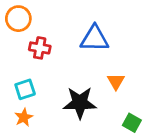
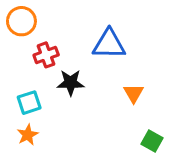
red cross: (40, 48) -> (46, 55), turned -30
black star: (80, 103) -> (71, 83), moved, size x0.7

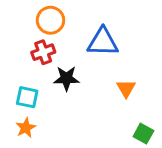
orange circle: (21, 21) -> (50, 20), moved
cyan square: (29, 103) -> (27, 97), turned 30

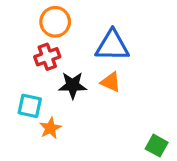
orange triangle: (126, 89) -> (111, 82), moved, turned -36
orange star: (26, 128) -> (50, 128), moved

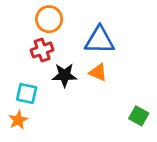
orange star: (50, 128) -> (18, 120), moved
green square: (157, 146) -> (139, 116), moved

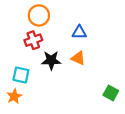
blue triangle: (99, 40) -> (79, 32), size x0.6

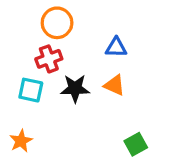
cyan square: (21, 75) -> (31, 90), moved
green square: (111, 93) -> (136, 144), moved, turned 32

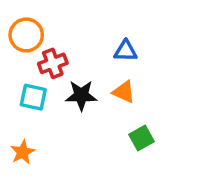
orange circle: (57, 23) -> (26, 35), moved
green square: (136, 144) -> (142, 138), moved

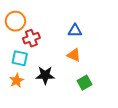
black star: (81, 95) -> (45, 75), moved
orange star: (23, 152) -> (17, 81), moved

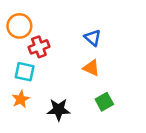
blue triangle: (75, 31) -> (93, 38), turned 40
black star: (45, 75) -> (59, 110), moved

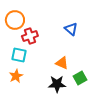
orange triangle: (91, 68) -> (62, 63), moved
black star: (59, 110) -> (57, 84), moved

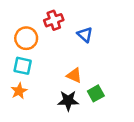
orange circle: (15, 20) -> (26, 38), moved
red cross: (30, 36) -> (54, 20), moved

